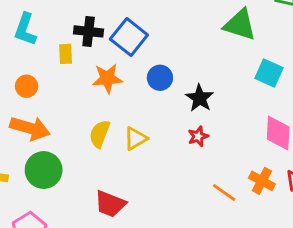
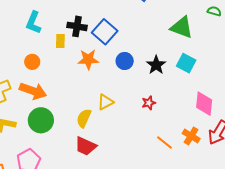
cyan square: (269, 73) -> (186, 63), moved
black star: (200, 98) -> (156, 65), moved
yellow semicircle: (100, 134) -> (84, 118), moved

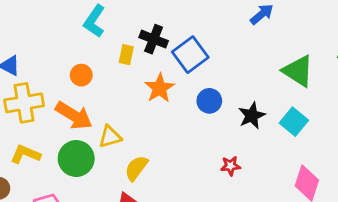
orange star: (88, 59) -> (159, 88), turned 30
yellow triangle: (105, 102) -> (110, 137), moved

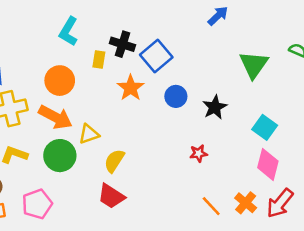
green triangle: (298, 71) -> (254, 65), turned 36
orange circle: (81, 75) -> (60, 81), size x1.5
cyan square: (294, 122) -> (265, 127), moved

